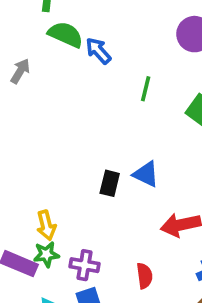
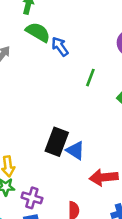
blue triangle: (146, 174) -> (75, 150), moved
black rectangle: (110, 183) -> (57, 142), size x1.5

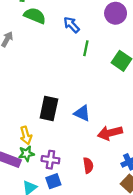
blue arrow: (60, 47) -> (71, 25), moved
black rectangle: (57, 142) -> (49, 109), moved

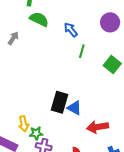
black rectangle: (49, 109) -> (60, 102), moved
green star: (26, 154) -> (36, 133), moved

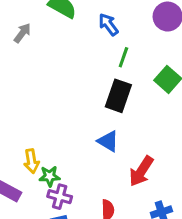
black rectangle: (60, 102) -> (118, 96), moved
red arrow: (97, 127) -> (141, 171), turned -50

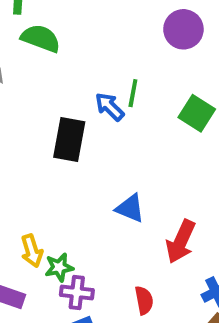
blue arrow: (108, 24) -> (110, 107), moved
black rectangle: (118, 96) -> (69, 139), moved

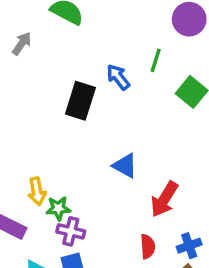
green line: (133, 93) -> (156, 60), moved
red semicircle: (144, 300) -> (148, 247), moved

